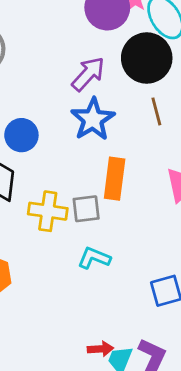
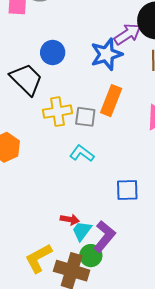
purple arrow: (88, 74) -> (128, 34), moved
yellow cross: (48, 211) -> (57, 112), turned -32

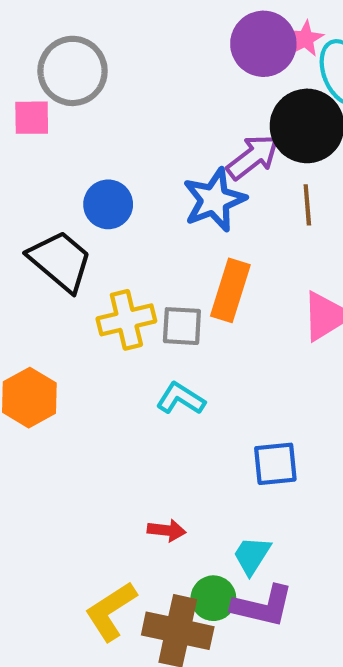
cyan trapezoid: (82, 231) -> (252, 555), moved
purple L-shape: (104, 236) -> (263, 606), moved, turned 68

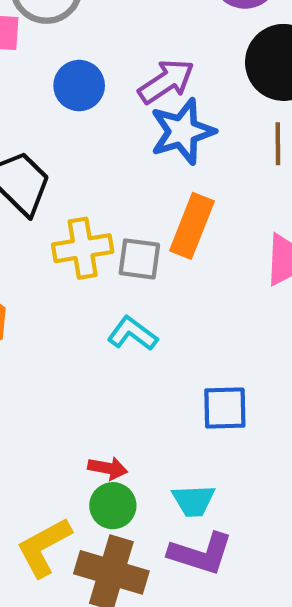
purple arrow: (253, 157) -> (166, 81), moved
blue circle: (108, 204) -> (79, 86), moved
cyan trapezoid: (252, 555) -> (194, 501), turned -129
green circle: (213, 598) -> (113, 506), moved

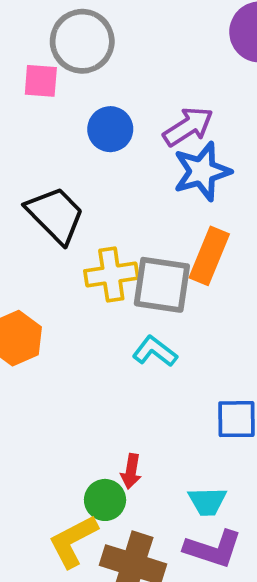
gray square: (139, 259) -> (162, 285), size x1.5
red arrow: (108, 468) -> (131, 471), turned 88
green circle: (113, 506) -> (105, 500), moved

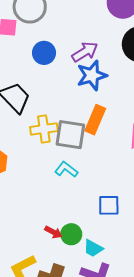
red arrow: (131, 471) -> (53, 232), turned -72
green circle: (105, 500) -> (71, 234), moved
cyan trapezoid: (207, 501) -> (93, 248), turned 30

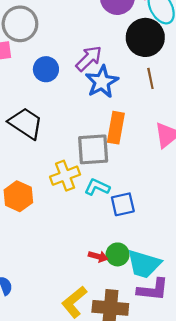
yellow cross: (44, 129) -> (65, 176), moved
blue square: (109, 205) -> (123, 204), moved
cyan trapezoid: (93, 248) -> (144, 264), size x1.6

